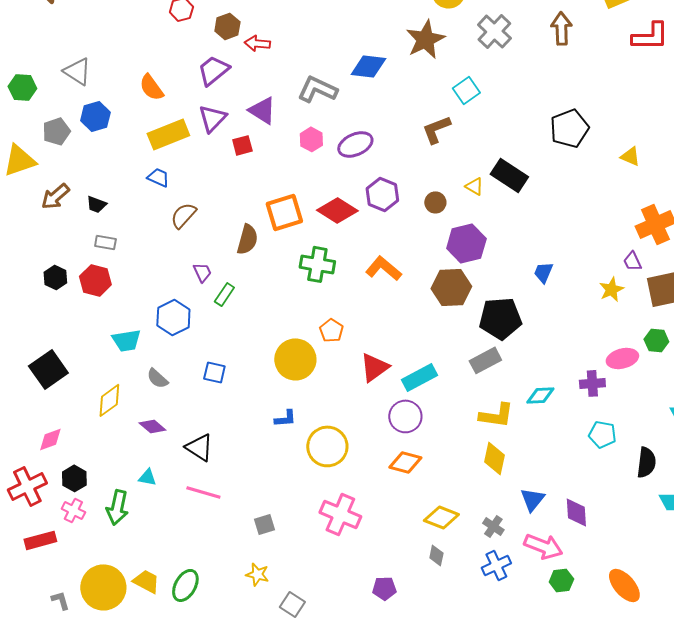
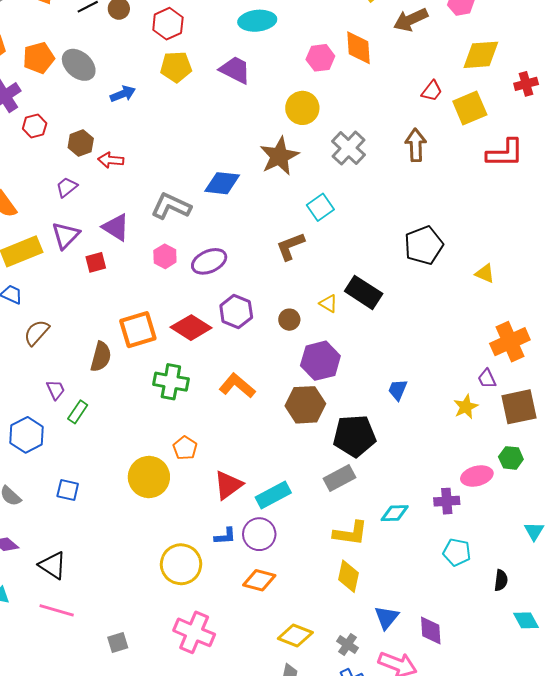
purple trapezoid: (213, 70) -> (67, 187), size x0.7
blue L-shape: (285, 418) -> (225, 536), moved
black semicircle: (646, 462) -> (501, 580), size x0.7

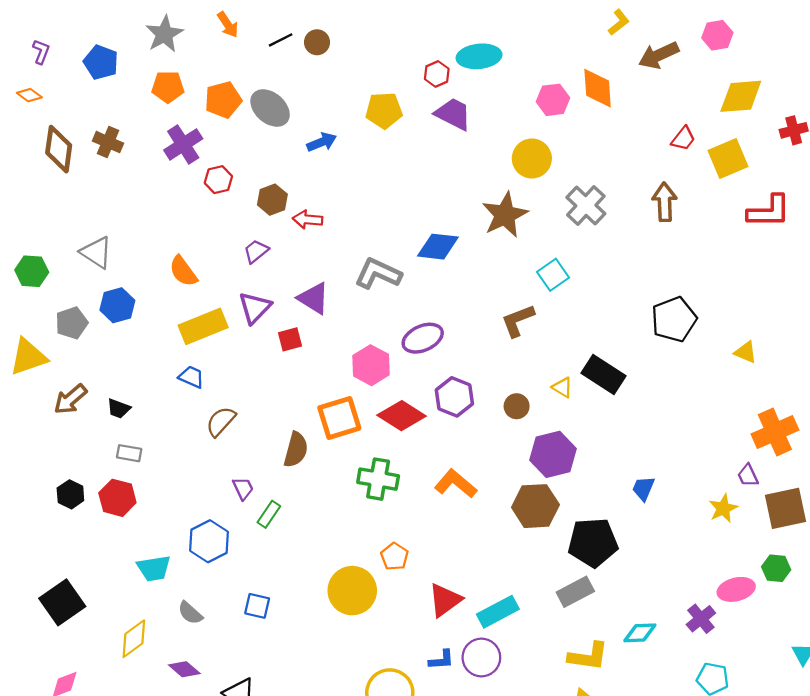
red hexagon: (168, 24) -> (437, 74), moved, size x0.7
pink hexagon: (165, 256) -> (371, 365), moved, size x1.4
purple cross: (447, 501) -> (701, 619), turned -35

